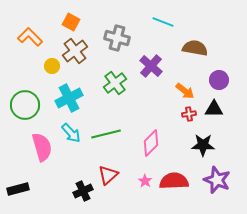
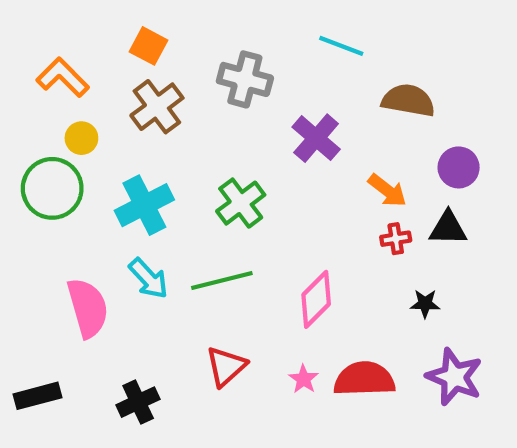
yellow circle: (52, 66) -> (81, 138), moved
green cross: (115, 83) -> (241, 203), moved
green circle: (25, 105) -> (52, 188), moved
black star: (203, 145) -> (425, 304), size x0.6
black cross: (83, 191) -> (138, 402), moved

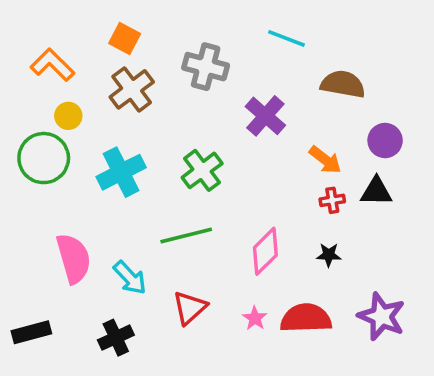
cyan arrow: (149, 278) -> (130, 278), moved
black star: (425, 304) -> (329, 255), moved

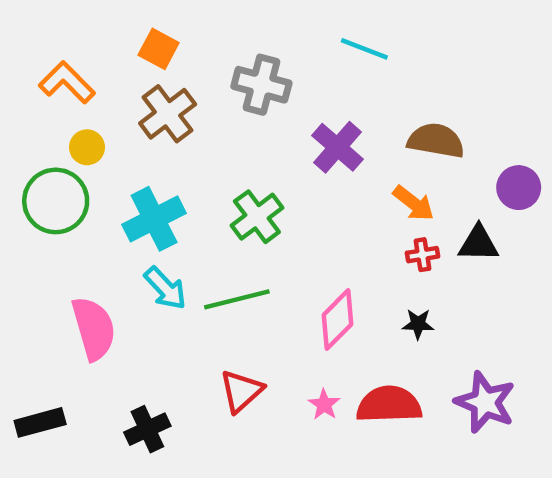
brown semicircle: (343, 84) -> (436, 141), moved
purple circle: (385, 140) -> (519, 188), moved
cyan arrow: (130, 278) -> (165, 288), moved

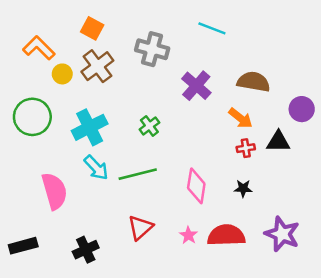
yellow circle: (87, 147) -> (62, 74), moved
green cross: (257, 217) -> (149, 126), size x0.7
pink diamond: (338, 320) -> (196, 186), turned -36

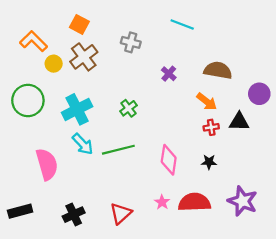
gray cross: (152, 49) -> (131, 42), size x0.7
purple cross: (196, 86) -> (169, 74), size x0.6
red triangle: (140, 227) -> (121, 213), moved

